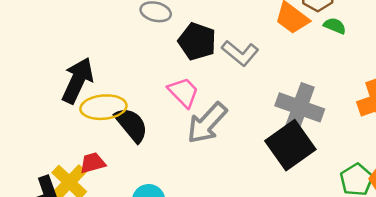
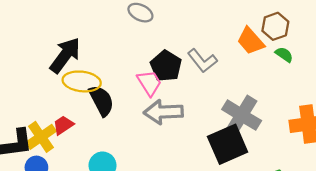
black pentagon: (197, 41) -> (166, 66), moved
gray arrow: (207, 123) -> (163, 112), turned 33
red trapezoid: (93, 163) -> (63, 125), turned -30

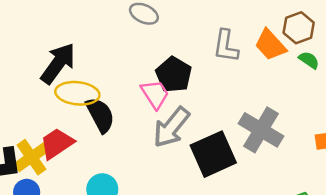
gray L-shape: (202, 61) -> (226, 46), moved, turned 48
gray arrow: (163, 112) -> (171, 127), turned -48
red trapezoid: (63, 125) -> (57, 143), size x1.4
black square: (228, 144) -> (213, 154), moved

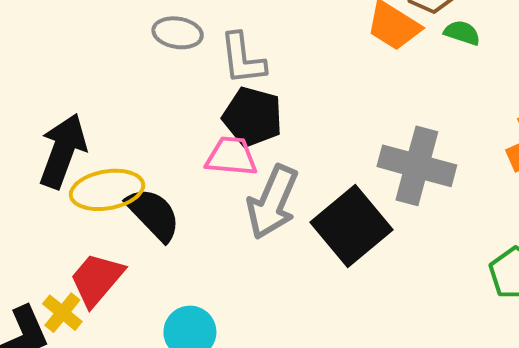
gray L-shape: (226, 46) -> (243, 59), moved
pink trapezoid: (155, 94) -> (231, 156), turned -36
yellow cross: (31, 157) -> (62, 313), size x0.7

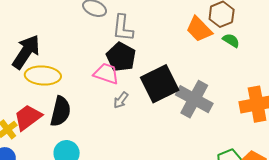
gray arrow: (272, 202) -> (121, 100), size x0.5
black semicircle: (153, 214) -> (60, 111), moved, turned 44
black square: (351, 226) -> (160, 84), moved

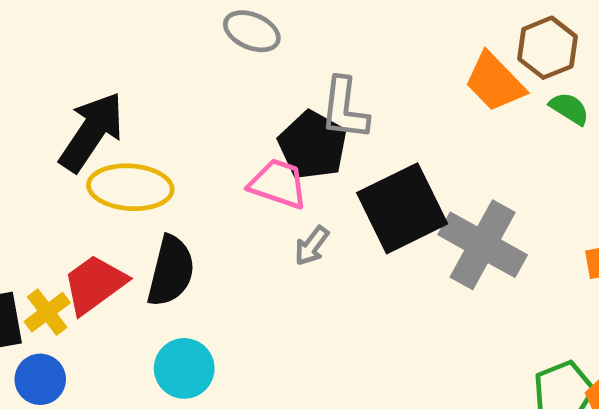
gray L-shape: (123, 28) -> (344, 109), moved

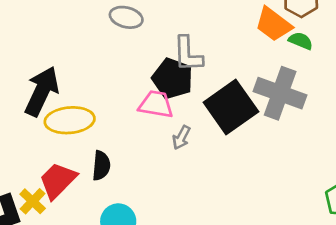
green semicircle: (569, 109) -> (301, 41), moved
gray cross: (483, 245) -> (280, 93), moved
black semicircle: (171, 271) -> (101, 166), size x0.7

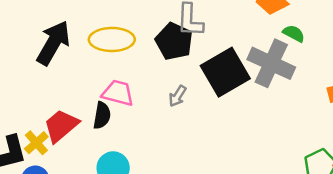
green semicircle: (301, 41) -> (294, 33), moved
pink trapezoid: (156, 104) -> (118, 93), moved
yellow ellipse: (70, 120) -> (112, 39), moved

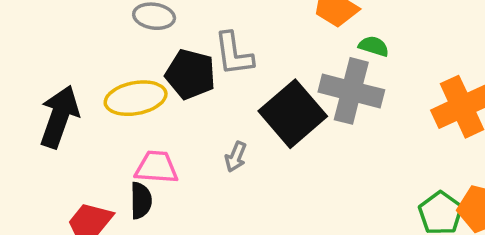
black pentagon: (174, 41) -> (190, 74), moved

